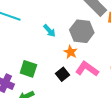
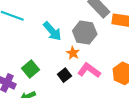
cyan arrow: (49, 31) -> (52, 31), size x1.5
green square: (28, 69) -> (31, 69), turned 30

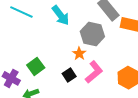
cyan arrow: (52, 31) -> (61, 15), moved
pink L-shape: (89, 70) -> (94, 72), turned 100

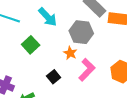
green square: (36, 66) -> (31, 45), moved
black square: (69, 75) -> (54, 77), moved

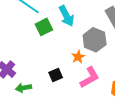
green square: (31, 45) -> (44, 27), moved

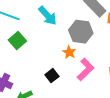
green square: (44, 27) -> (17, 40), moved

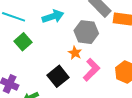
cyan arrow: (48, 16) -> (53, 16), turned -65
black square: (52, 76) -> (58, 76), size x1.5

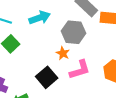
pink L-shape: (91, 70) -> (80, 70), turned 30

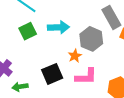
cyan arrow: (40, 18) -> (59, 27), moved

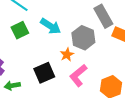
cyan arrow: (59, 27) -> (51, 26), turned 35
pink L-shape: (86, 77) -> (78, 75), turned 140

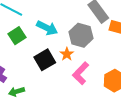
black square: (44, 73) -> (45, 60), moved

